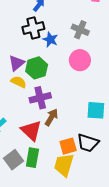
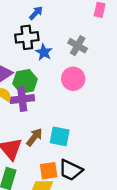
purple cross: (40, 98) -> (22, 99), moved
cyan square: (96, 110) -> (60, 136), moved

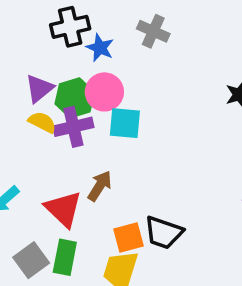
pink circle: (73, 79) -> (104, 92), moved
cyan square: (60, 136) -> (125, 123), moved

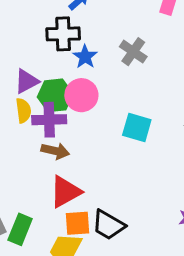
yellow semicircle: (42, 122) -> (23, 111), turned 45
cyan square: (125, 123) -> (137, 128), moved
brown arrow: (100, 186) -> (55, 151), moved, turned 60
red triangle: (63, 209) -> (65, 192), moved, turned 36

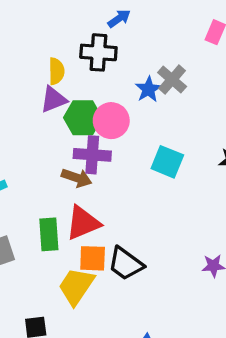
blue star: (85, 57) -> (148, 89), moved
yellow semicircle: (23, 111) -> (56, 71), moved
purple cross: (49, 120) -> (92, 155), moved
green rectangle: (20, 229) -> (49, 234), moved, turned -32

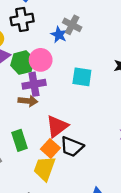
red triangle: (83, 223) -> (57, 126), moved
orange square: (93, 258) -> (50, 149), turned -36

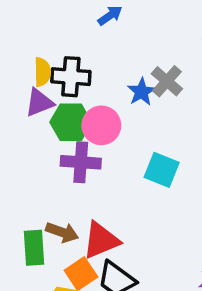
black cross: (22, 19) -> (71, 77), moved
brown arrow: (28, 101) -> (62, 232), moved

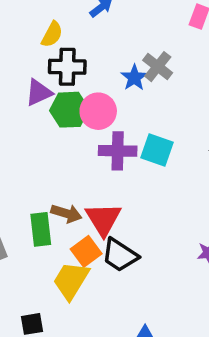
yellow semicircle: (42, 72) -> (52, 34), moved, turned 32
purple cross: (81, 162) -> (118, 151), moved
red triangle: (101, 240) -> (103, 219), turned -36

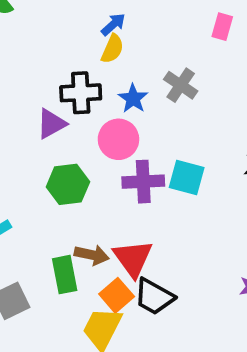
yellow semicircle: (52, 34) -> (112, 49), moved
blue star: (134, 78) -> (133, 98), moved
green hexagon: (69, 110) -> (68, 184), moved

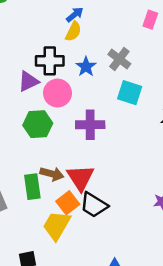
pink circle: (118, 139) -> (57, 93), moved
cyan square: (187, 178) -> (130, 93), moved

